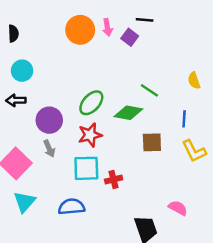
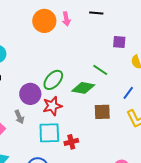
purple square: (130, 37) -> (119, 42), moved, turned -32
blue line: (184, 119) -> (128, 93), turned 32
purple circle: (49, 120) -> (30, 94), moved

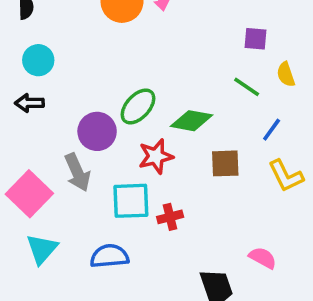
green line: (100, 70) -> (247, 87), moved
red star: (52, 106) -> (156, 156), moved
gray arrow: (19, 117) -> (77, 172), size x1.5

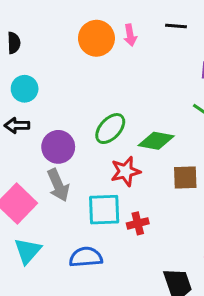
purple circle: (97, 131) -> (58, 147), moved

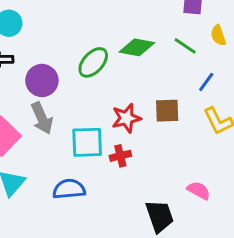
green diamond: (156, 141) -> (137, 47), moved
red star: (126, 171) -> (126, 118), moved

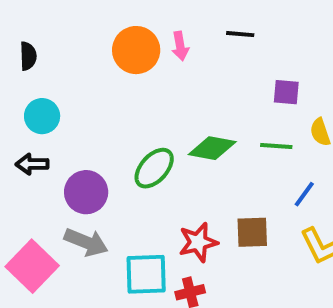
green line: (185, 46) -> (276, 146), turned -30
gray arrow: (42, 118) -> (86, 242), turned -44

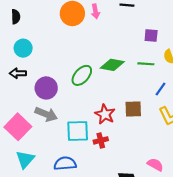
red star: (198, 242) -> (105, 114), turned -30

